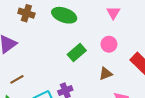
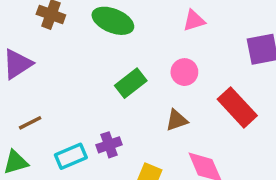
pink triangle: (113, 13) -> (194, 20), turned 40

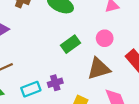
brown triangle: (177, 120) -> (99, 69), size x1.6

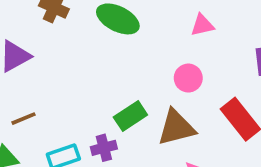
green rectangle: (70, 44) -> (130, 116), moved

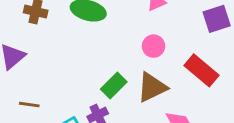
brown line: (23, 119) -> (29, 105), turned 42

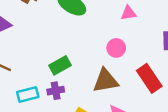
green rectangle: (114, 85) -> (60, 65), moved

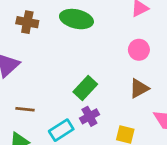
brown triangle: (106, 81) -> (139, 88), size x0.7

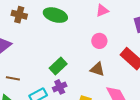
brown triangle: (139, 88) -> (97, 69), turned 42

